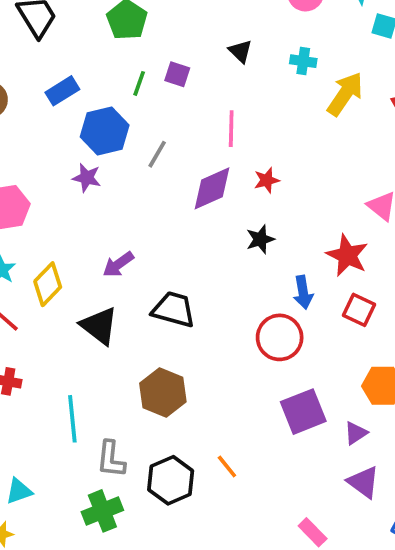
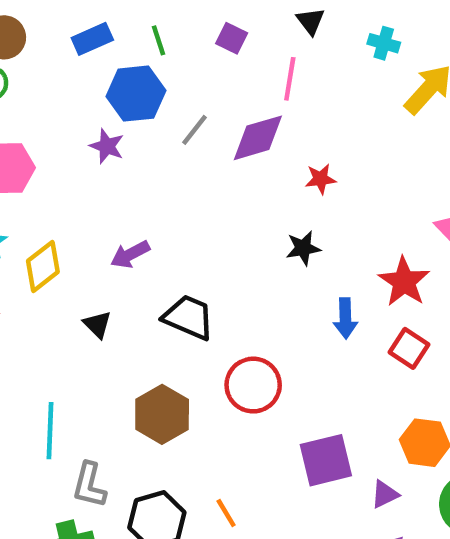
green line: (139, 83) -> (158, 40), moved, turned -45
pink line: (231, 129) -> (290, 79), moved
purple diamond: (212, 188) -> (258, 138), moved
black triangle: (99, 326) -> (97, 324), size x0.6
red circle: (280, 337) -> (253, 385), moved

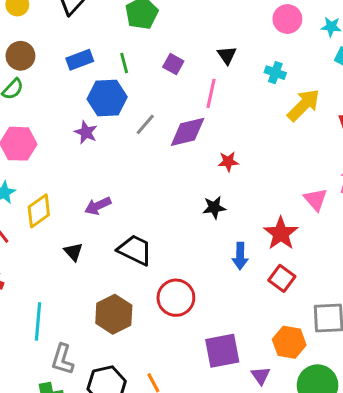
purple triangle: (385, 494) -> (261, 376), turned -42

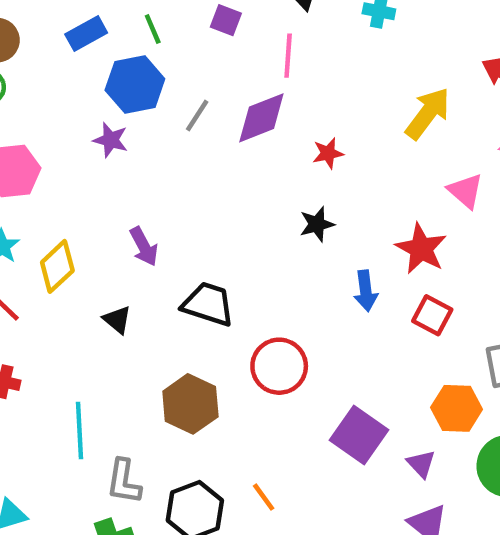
yellow arrow: (304, 105) -> (428, 113), moved
purple arrow: (98, 206) -> (144, 246), turned -85
purple square: (222, 351) -> (359, 435), turned -36

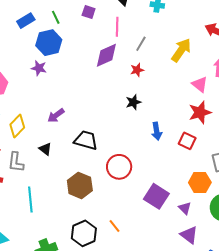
gray line: (197, 116) -> (141, 44), moved
purple arrow: (144, 246) -> (56, 115), turned 84
red star: (421, 249) -> (200, 112), moved, turned 30
gray L-shape: (124, 482) -> (16, 162), moved

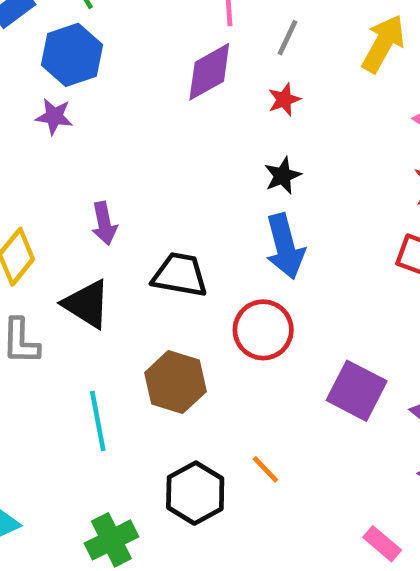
purple arrow: (56, 115) -> (104, 223), turned -60
blue arrow: (157, 131) -> (285, 246), moved, size x1.5
black triangle: (45, 149) -> (87, 304), size x1.6
cyan line: (30, 200) -> (98, 421), moved

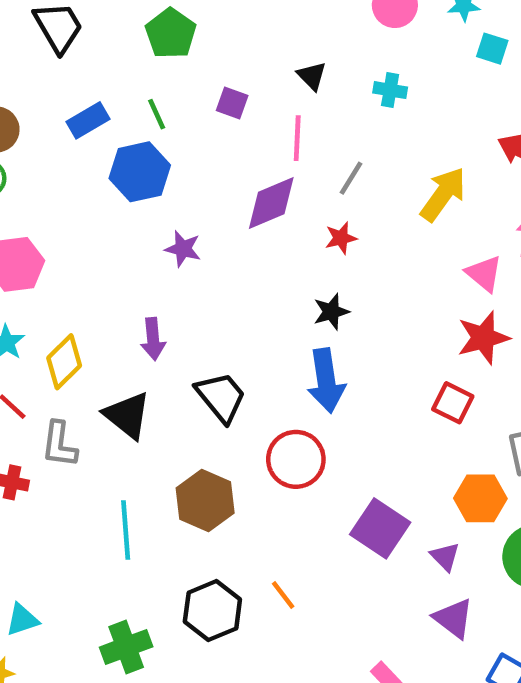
purple star: (54, 116) -> (183, 249), moved
black trapezoid: (180, 275) -> (221, 397), turned 34

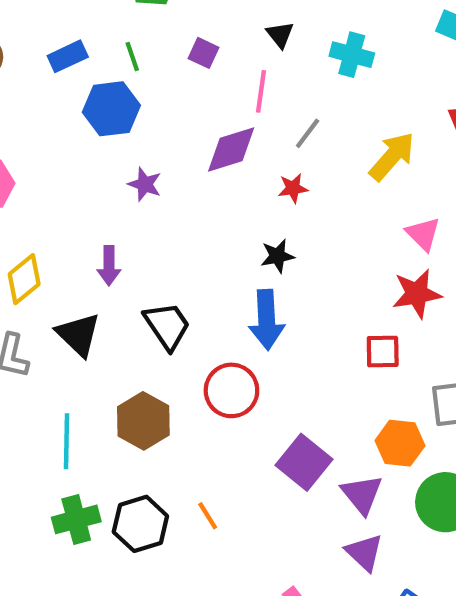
cyan cross: (390, 90) -> (352, 55), size x1.4
red square: (453, 403) -> (383, 352), turned -33
purple triangle: (445, 557) -> (362, 494), size x1.5
green cross: (126, 647) -> (76, 519), moved

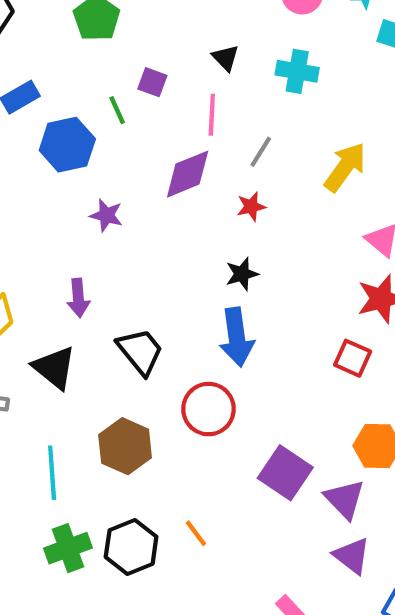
green line: (132, 57) -> (117, 110), moved
red square: (383, 352) -> (353, 358), turned 30

